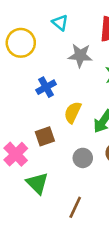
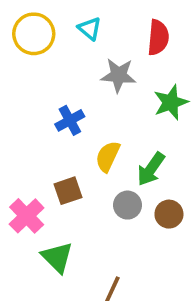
yellow circle: (21, 43) -> (34, 34), moved
gray circle: (83, 158) -> (127, 205), moved

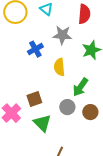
blue cross: (70, 120) -> (35, 49), moved
yellow semicircle: (108, 156) -> (59, 67), moved, turned -30
green triangle: (57, 257) -> (42, 123), moved

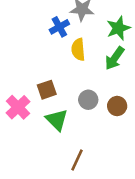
blue cross: (35, 49) -> (59, 27), moved
green arrow: (80, 87) -> (115, 58), moved

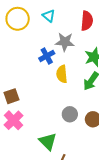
brown square: (47, 90) -> (12, 96), moved
green triangle: (57, 120) -> (48, 141), moved

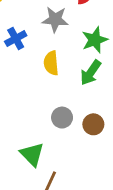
blue cross: (47, 56) -> (16, 39), moved

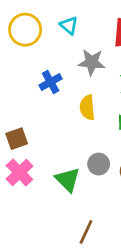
green triangle: (32, 154) -> (68, 180), moved

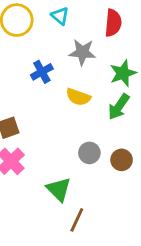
yellow semicircle: (87, 107) -> (78, 97), turned -65
green triangle: (68, 180) -> (59, 189), moved

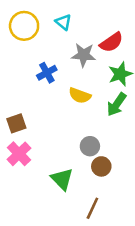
red semicircle: (113, 23) -> (111, 42), moved, turned 50
brown circle: (122, 160) -> (101, 166), moved
brown line: (77, 220) -> (92, 208), moved

